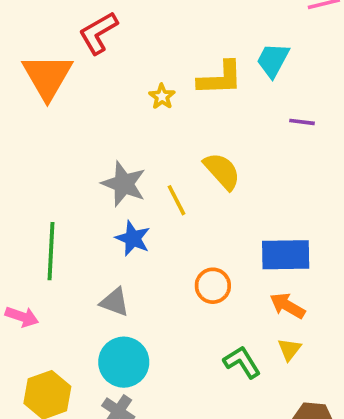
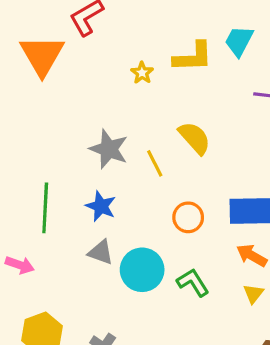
blue star: (133, 238) -> (101, 206), moved
orange circle: (213, 286) -> (188, 217), moved
cyan circle: (124, 362) -> (142, 270), moved
green L-shape: (242, 362) -> (193, 282), moved

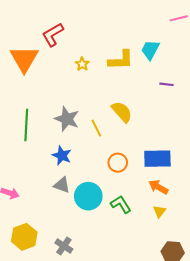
yellow star: (142, 73) -> (82, 64), moved
green line: (45, 208) -> (26, 125), moved

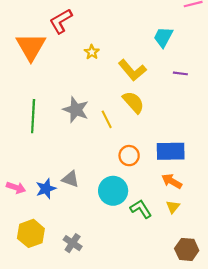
yellow L-shape: (121, 60) -> (132, 70), moved, turned 52
blue star: (62, 156) -> (46, 189), moved, turned 30
cyan circle: (88, 196) -> (113, 191), moved
green L-shape: (121, 204) -> (141, 209), moved

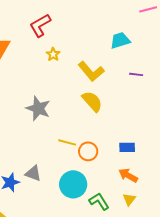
red L-shape: (61, 21) -> (40, 25), moved
cyan trapezoid: (163, 37) -> (120, 40), turned 45
yellow line: (107, 119) -> (67, 142), moved, turned -48
blue rectangle: (171, 151) -> (127, 147), size x0.6

